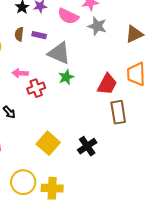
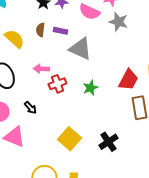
green star: (66, 77) -> (90, 88), moved

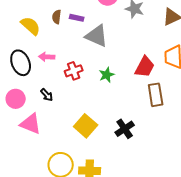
pink arrow: (41, 69) -> (47, 57), moved

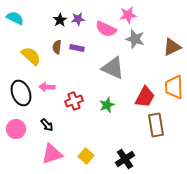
gray triangle: (97, 36) -> (113, 68), moved
pink triangle: (31, 124) -> (52, 154), moved, turned -40
yellow square: (86, 126) -> (86, 156), size x0.7

